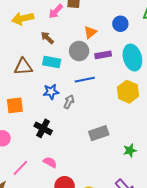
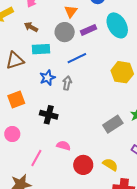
yellow hexagon: (128, 92) -> (122, 72), moved
gray rectangle: (99, 133) -> (113, 124), moved

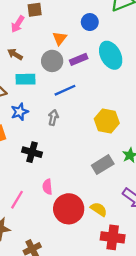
yellow hexagon: (122, 72) -> (107, 121), moved
blue star: (47, 78) -> (20, 112), moved
pink semicircle: (63, 146) -> (47, 187), turned -112
red circle: (83, 165) -> (69, 209), size x1.4

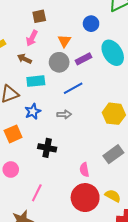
pink arrow: (18, 24) -> (32, 38), moved
gray arrow: (53, 118) -> (64, 114), turned 80
pink semicircle: (47, 187) -> (84, 170), moved

